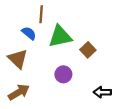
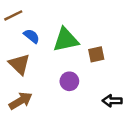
brown line: (41, 14) -> (13, 15), moved, turned 60
brown square: (88, 50) -> (96, 54), turned 32

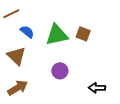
brown square: (96, 54) -> (83, 34), moved, turned 32

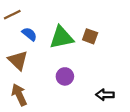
brown arrow: (18, 88) -> (19, 95), turned -84

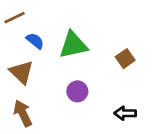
brown square: (90, 36) -> (125, 59), moved, turned 35

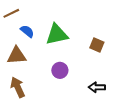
brown square: (125, 59) -> (97, 45), turned -32
brown triangle: (21, 72) -> (17, 56), turned -48

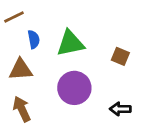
blue semicircle: (27, 31) -> (34, 39), turned 40
purple circle: (60, 70) -> (74, 88), size x1.6

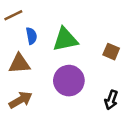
brown arrow: (22, 109) -> (21, 100), turned 85
black arrow: (120, 109) -> (111, 100), turned -72

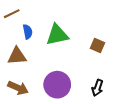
purple circle: (69, 81) -> (57, 85), moved
brown arrow: (21, 100) -> (18, 88), turned 54

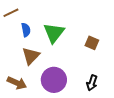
green triangle: (57, 35) -> (54, 33), turned -40
brown triangle: (17, 56) -> (31, 56), moved, turned -42

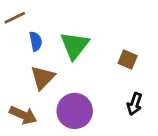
black arrow: (92, 83) -> (135, 104), moved

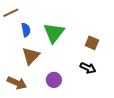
black arrow: (135, 104) -> (88, 68), moved, turned -84
purple circle: (75, 111) -> (54, 80), size x0.6

